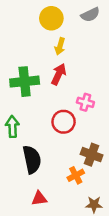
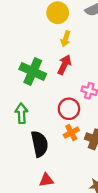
green cross: (25, 82) -> (33, 71), turned 30
orange cross: (76, 175) -> (71, 133), moved

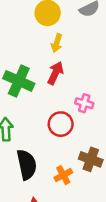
orange cross: (71, 133) -> (63, 175), moved

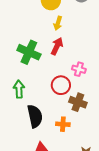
brown cross: (91, 159) -> (78, 102), moved
orange cross: (63, 175) -> (63, 124), turned 32

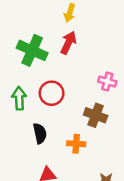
pink cross: (79, 69) -> (107, 82), moved
red circle: (61, 85) -> (52, 93), moved
black semicircle: (35, 116) -> (40, 133), size x0.7

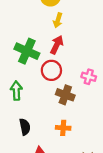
red circle: (52, 93) -> (51, 70), moved
brown cross: (96, 115) -> (65, 95), moved
black semicircle: (40, 133) -> (25, 127), moved

